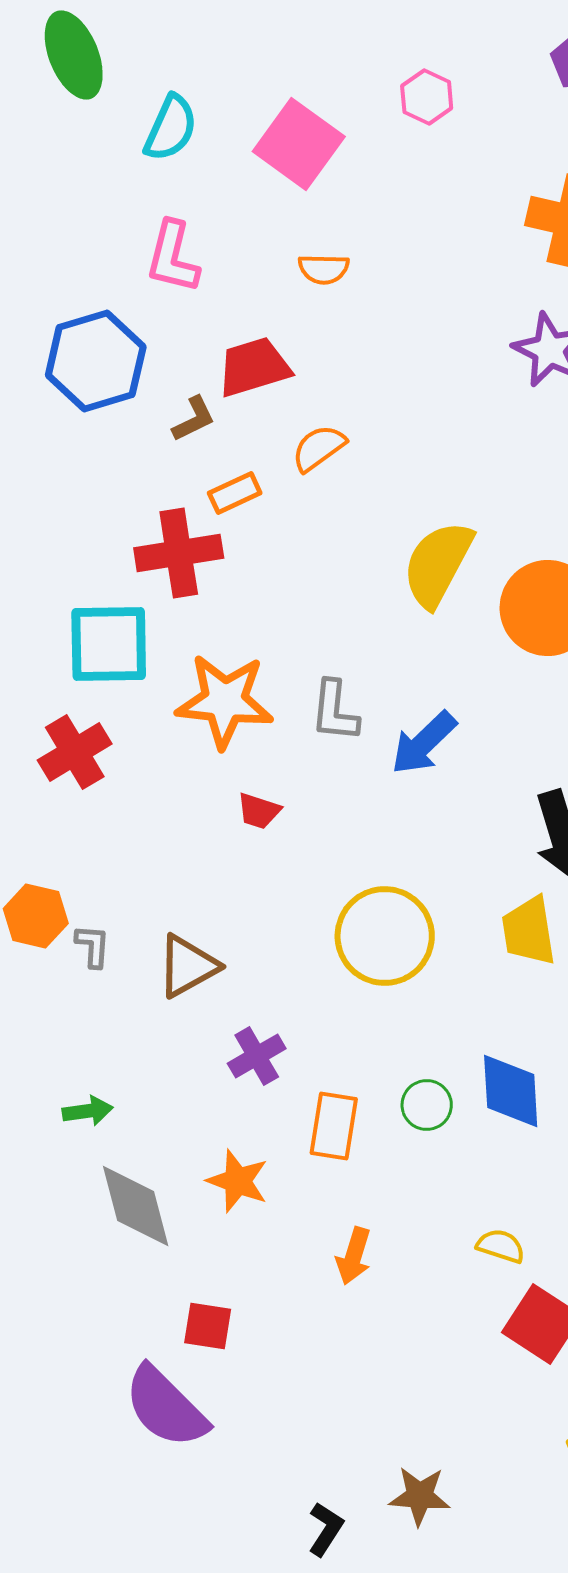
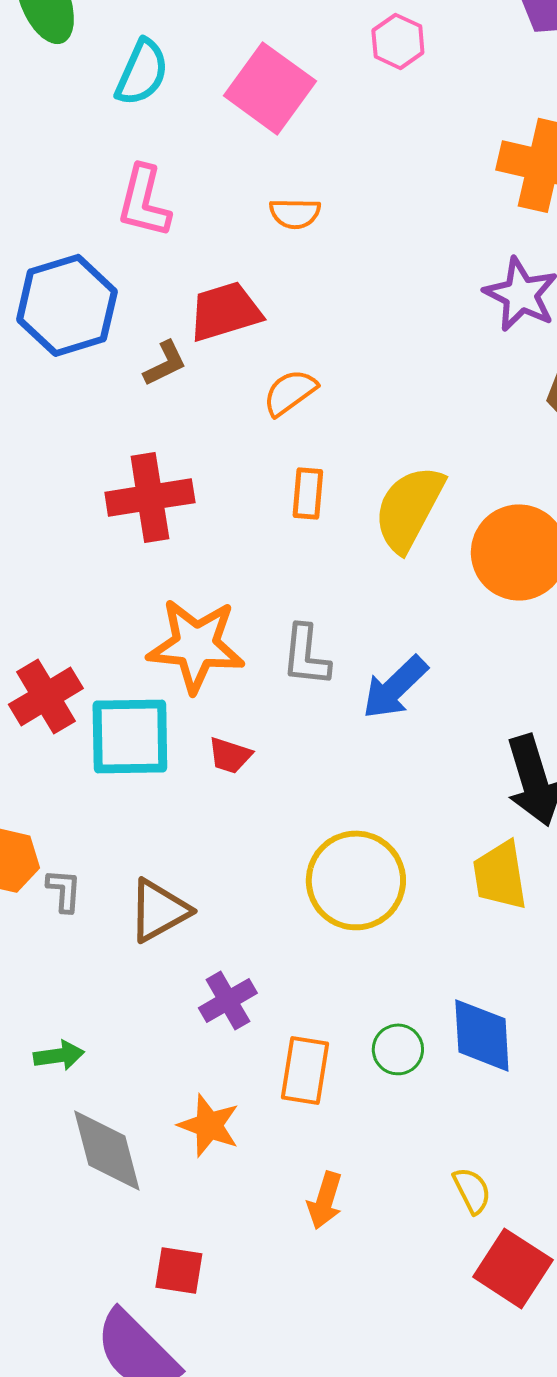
orange rectangle: (235, 493) -> (308, 493), moved, turned -60
cyan square: (109, 644) -> (130, 736), moved
yellow semicircle: (501, 1246) -> (472, 1190), turned 45

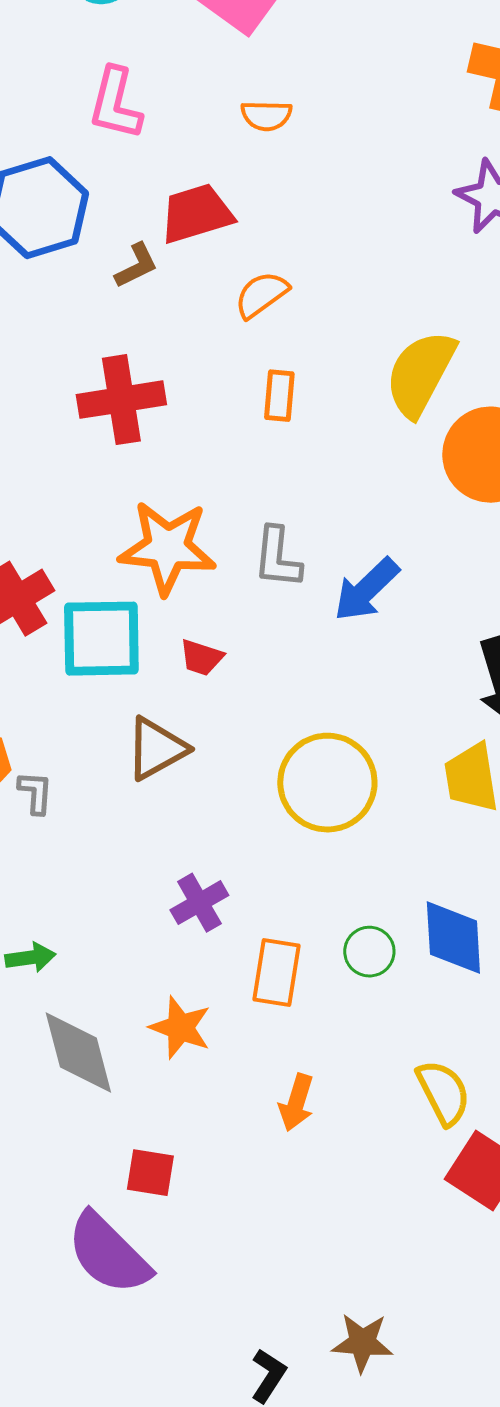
yellow semicircle: (409, 508) -> (420, 374), moved
brown triangle: (159, 910) -> (156, 749), moved
yellow semicircle: (472, 1190) -> (443, 1093), size x1.4

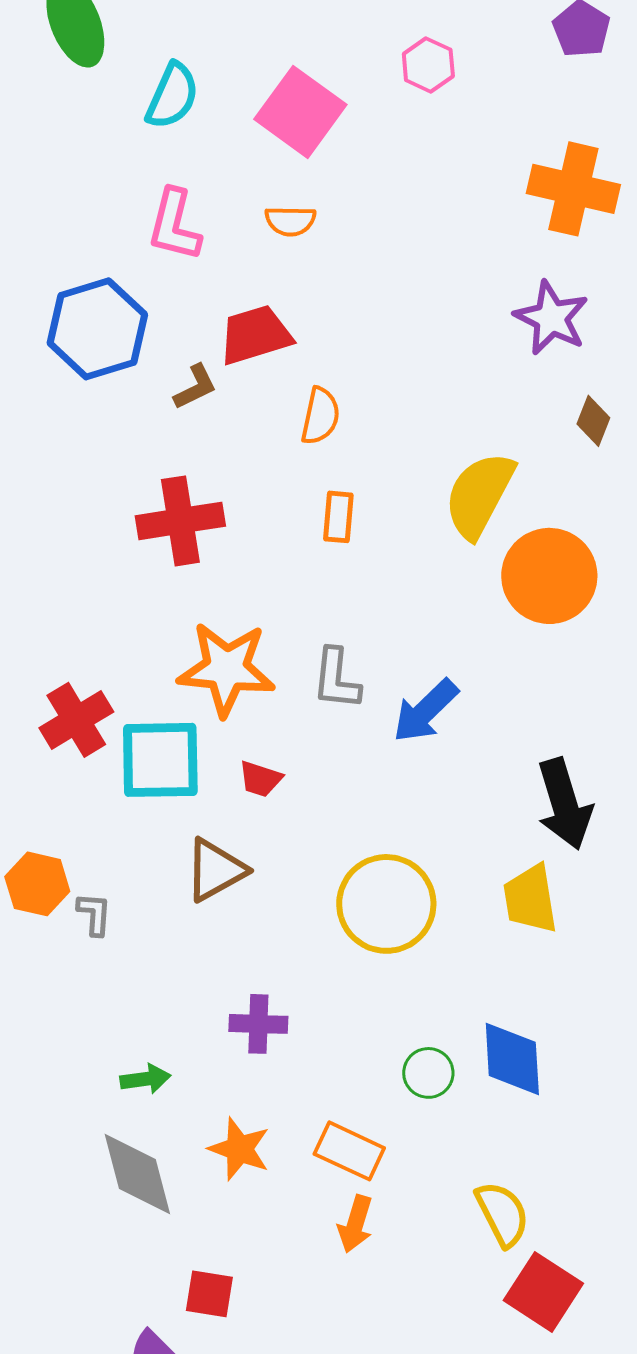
orange semicircle: (266, 116) -> (290, 221), moved
orange semicircle: (261, 295) -> (320, 416), turned 138
purple cross: (199, 903) -> (258, 1024), turned 32
green arrow: (30, 958) -> (145, 1079), moved
orange rectangle: (276, 973) -> (349, 1151), moved, turned -74

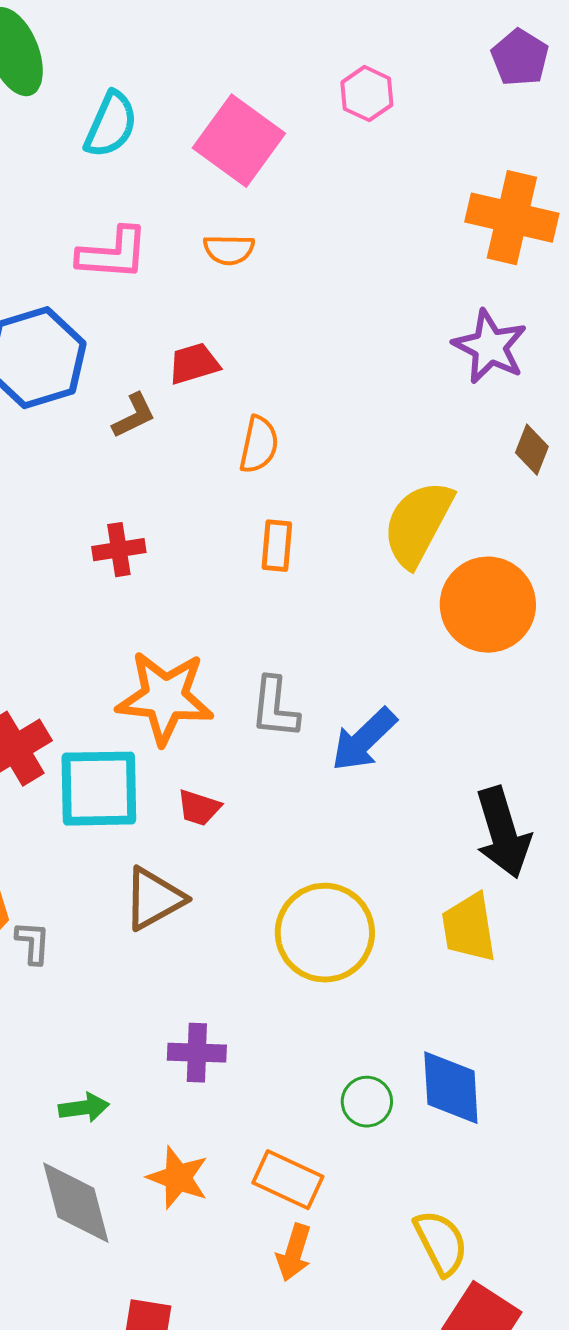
pink L-shape: (174, 225) -> (113, 254), turned -100
red trapezoid: (255, 335) -> (194, 364), size x0.7
red cross: (180, 521) -> (119, 550), size x0.6

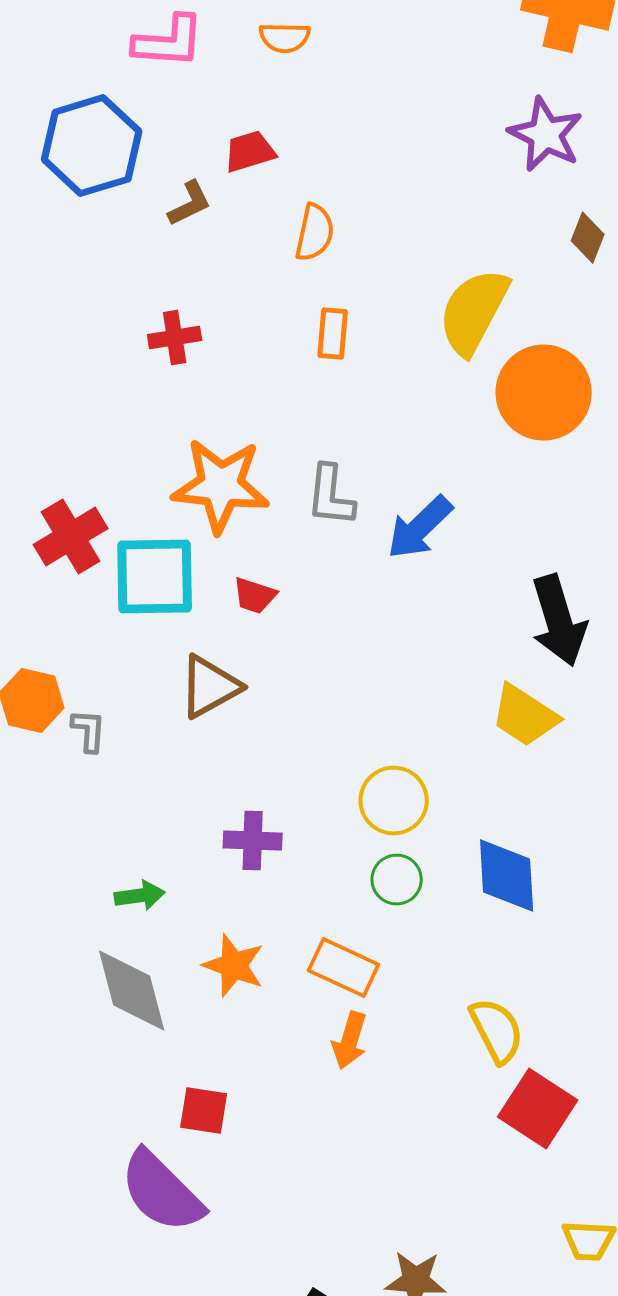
yellow trapezoid: (469, 928) -> (525, 716), turned -48
yellow circle: (325, 933) -> (394, 801), moved, size x0.7
green circle: (367, 1102) -> (397, 880), moved

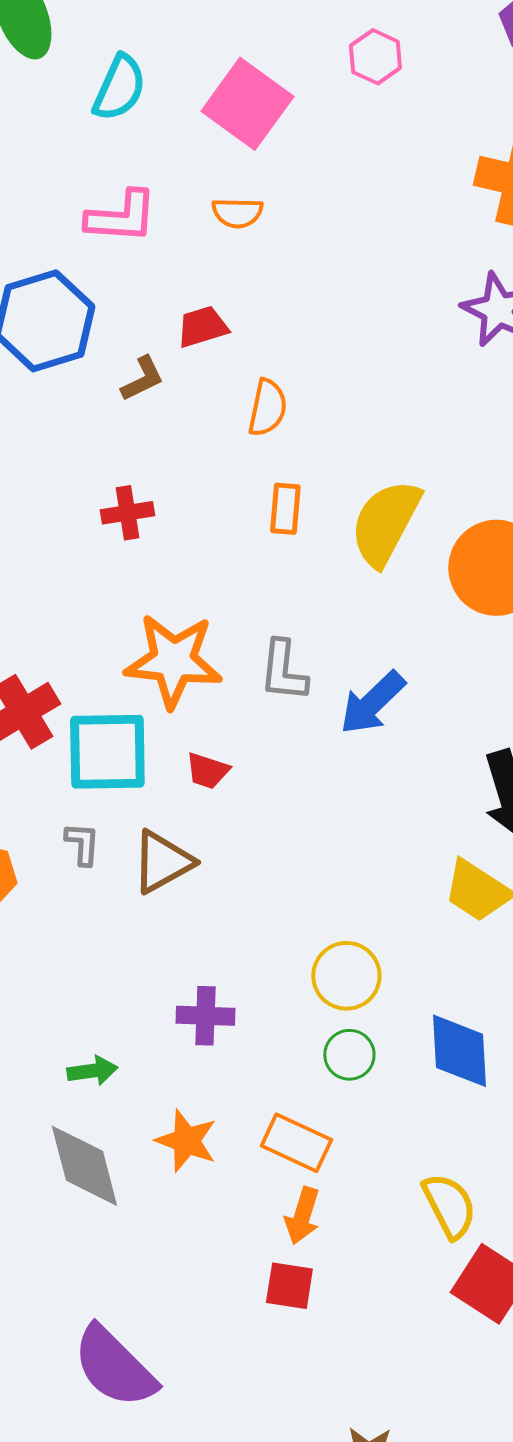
yellow semicircle: (474, 312) -> (385, 523), moved
gray L-shape: (89, 731) -> (82, 844), moved
red square: (204, 1111) -> (289, 1286), moved

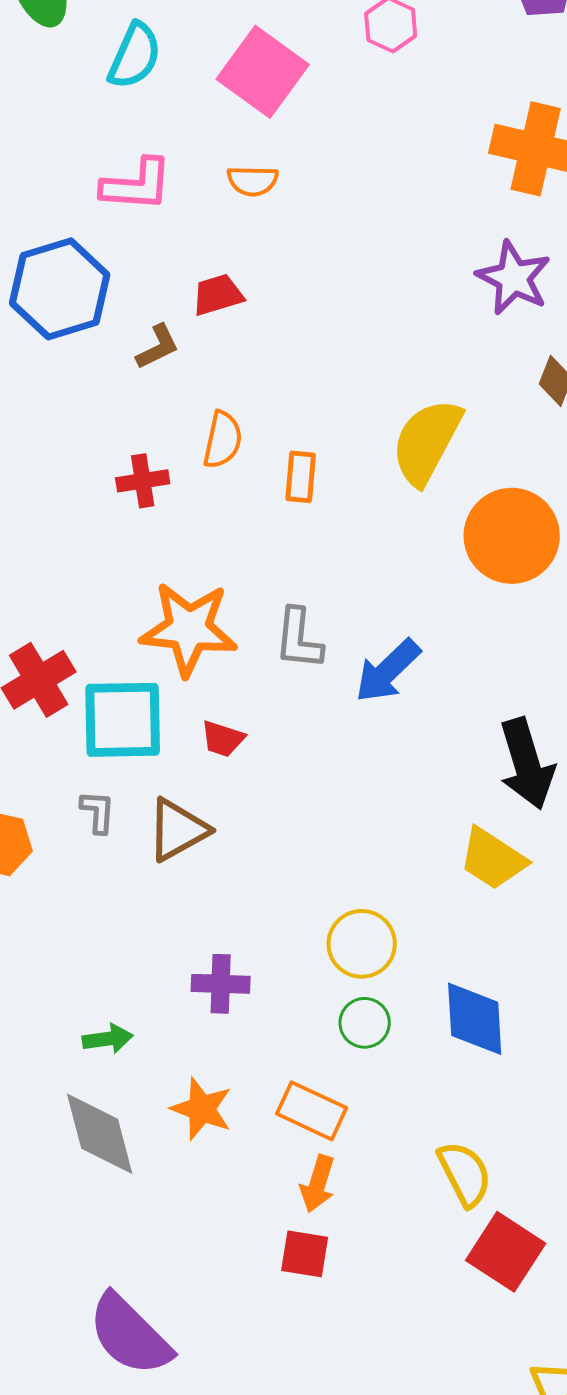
orange semicircle: (267, 408) -> (223, 440), moved
yellow semicircle: (385, 523) -> (427, 442), moved

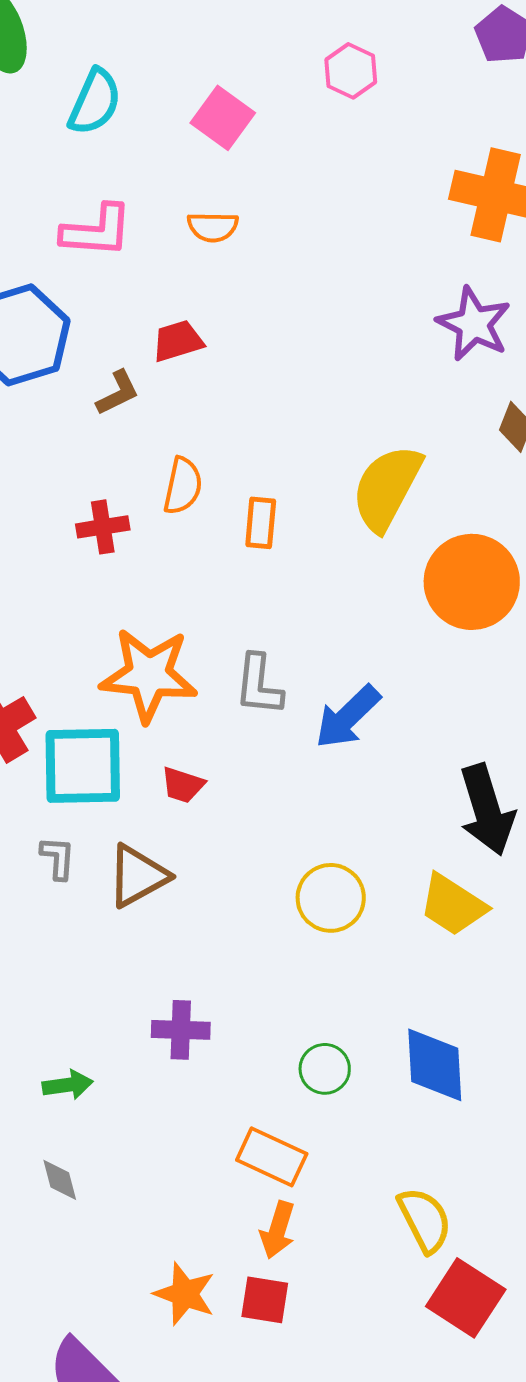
pink square: (263, 72) -> (223, 118), size x0.7
yellow circle: (362, 944) -> (331, 898), moved
orange star: (202, 1109) -> (185, 1294), moved
gray diamond: (100, 1134) -> (60, 1180), size x0.5

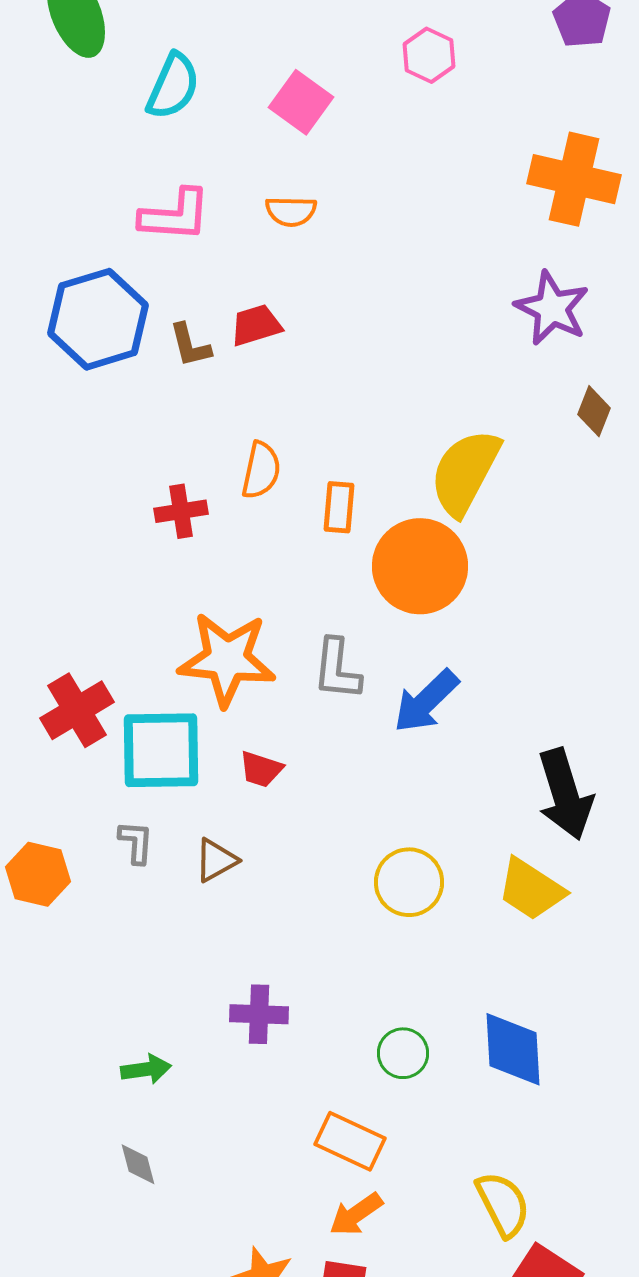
brown L-shape: (118, 393) -> (190, 345), moved, turned 102
orange circle: (472, 582) -> (420, 566), moved
brown triangle: (138, 876) -> (216, 860), size x0.7
orange arrow: (278, 1230) -> (356, 1214), turned 38

